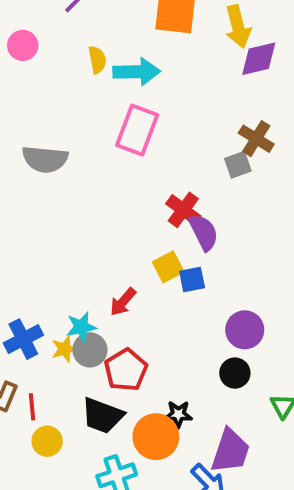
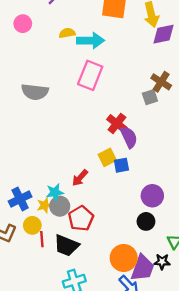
yellow semicircle: (97, 60) -> (67, 33), turned -91
red line: (32, 407) -> (42, 239), moved
black star: (178, 414) -> (162, 262), moved
orange circle: (156, 437) -> (124, 258), moved
yellow circle: (47, 441) -> (32, 225), moved

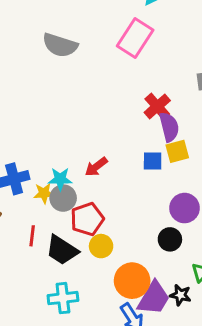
yellow square: (107, 157) -> (177, 151), moved
yellow circle: (32, 225) -> (101, 246), moved

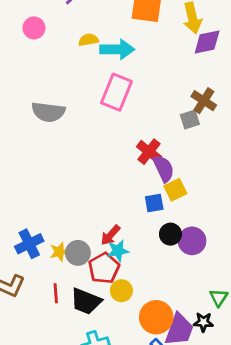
red arrow: (96, 167) -> (110, 235), moved
cyan star: (60, 179) -> (118, 251), moved
black circle: (170, 239) -> (170, 234), moved

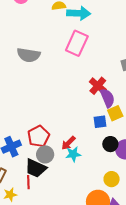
yellow star: (59, 252) -> (10, 195), moved
red pentagon: (104, 268) -> (39, 136), moved
yellow circle: (121, 291) -> (112, 179), moved
black trapezoid: (86, 301) -> (36, 168), moved

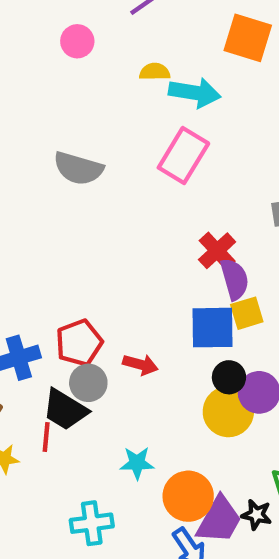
blue square: (100, 122) -> (212, 328), size x1.6
red arrow: (68, 143) -> (140, 365), turned -126
cyan star: (73, 154) -> (137, 463), moved
yellow circle: (112, 179) -> (228, 412), moved, size x1.5

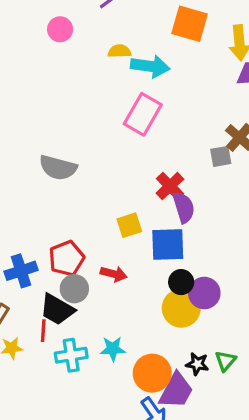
gray semicircle: (78, 168) -> (58, 168), moved
yellow square: (247, 313) -> (129, 225), moved
black star: (257, 515) -> (197, 364), moved
cyan cross: (92, 523) -> (71, 355), moved

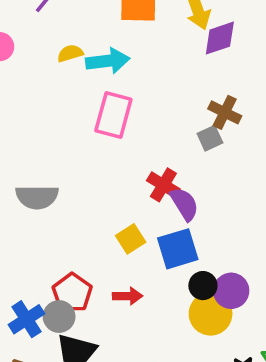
gray circle: (74, 289) -> (59, 317), moved

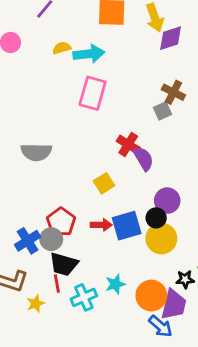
blue square: (178, 249) -> (127, 226), moved
purple circle: (231, 291) -> (167, 201), moved

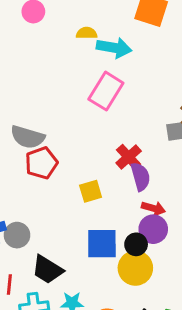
red pentagon: (61, 222) -> (41, 163), moved
red arrow: (101, 225) -> (153, 208), moved
black trapezoid: (64, 264) -> (47, 269), moved

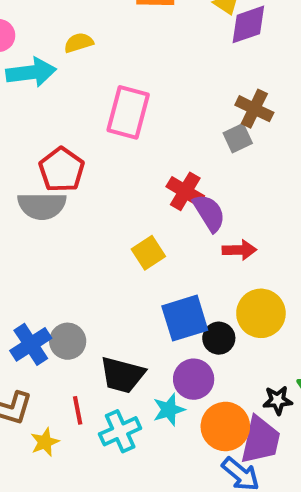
cyan arrow: (114, 48) -> (31, 72), moved
red pentagon: (41, 163) -> (62, 170), moved
purple circle: (153, 229) -> (194, 379), moved
black circle: (136, 244) -> (219, 338), moved
yellow circle: (135, 268) -> (261, 313), moved

